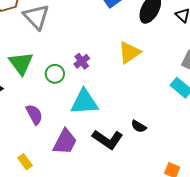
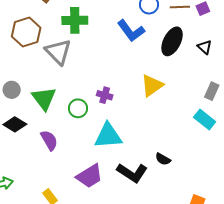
purple cross: (82, 61) -> (105, 95), turned -35
purple semicircle: (34, 114) -> (49, 140), moved
purple trapezoid: (65, 142) -> (90, 176), turned 32

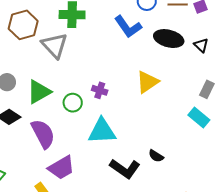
black ellipse: (172, 41) -> (169, 39), turned 76
green triangle: (44, 98) -> (39, 92), turned 36
purple semicircle: (49, 140) -> (43, 134), size x1.4
purple trapezoid: (90, 176) -> (61, 168), moved

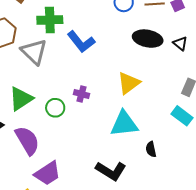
blue L-shape: (128, 27) -> (81, 42), moved
cyan triangle: (102, 131) -> (124, 124), moved
black semicircle: (156, 156) -> (151, 149), moved, turned 49

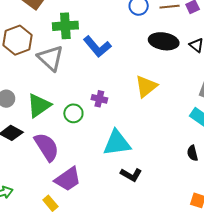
cyan triangle: (124, 124) -> (117, 143), moved
black semicircle: (151, 149) -> (192, 153), moved
black L-shape: (111, 171) -> (131, 175), size x0.7

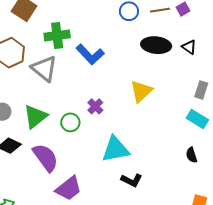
purple cross: (99, 99) -> (95, 106), turned 35

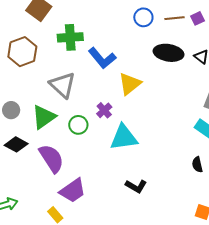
gray triangle: (44, 69) -> (63, 85), moved
yellow triangle: (141, 91) -> (130, 84), moved
cyan triangle: (115, 149) -> (124, 137), moved

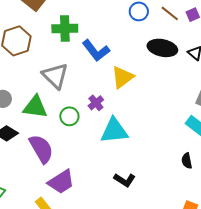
brown line: (174, 18) -> (170, 13), turned 42
green triangle: (44, 117) -> (35, 107), turned 40

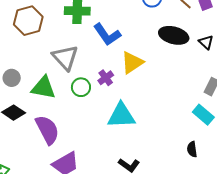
purple cross: (96, 103) -> (106, 78), moved
green circle: (69, 116) -> (81, 87), moved

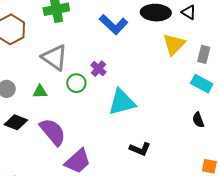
blue L-shape: (107, 35) -> (114, 24), moved
yellow triangle: (132, 63) -> (174, 44), moved
green triangle: (44, 88) -> (40, 92), size x0.6

